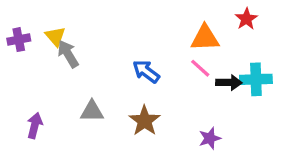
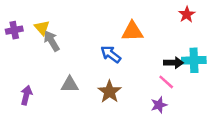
orange triangle: (205, 38) -> (132, 31), moved
pink line: (200, 68) -> (166, 82), moved

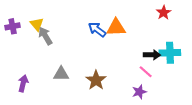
blue arrow: (111, 54) -> (97, 30), moved

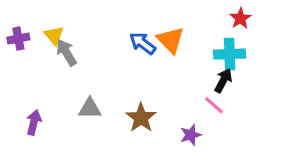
orange triangle: (116, 27) -> (171, 40), turned 48
cyan cross: (170, 53) -> (230, 54), moved
black arrow: (152, 55) -> (223, 80), turned -63
purple star: (139, 92) -> (191, 135), moved

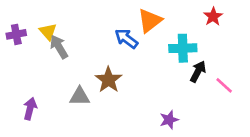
orange triangle: (171, 40) -> (150, 21), moved, turned 36
cyan cross: (230, 54) -> (183, 48), moved
pink line: (214, 105) -> (224, 85), moved
brown star: (141, 118) -> (108, 80), moved

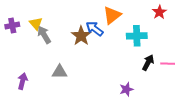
black arrow: (198, 72) -> (148, 63), moved
brown star: (108, 80) -> (81, 36), moved
pink line: (224, 85) -> (168, 64), turned -40

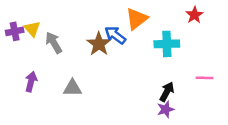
yellow triangle: (36, 23) -> (32, 29), moved
black arrow: (148, 63) -> (167, 92), moved
purple arrow: (22, 81) -> (31, 82), moved
purple star: (126, 89) -> (166, 109), moved

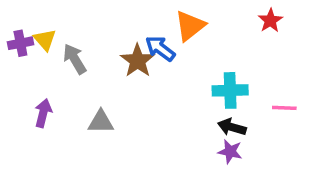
cyan cross: (167, 44) -> (230, 90), moved
black arrow: (167, 92) -> (232, 127), turned -102
purple star: (166, 109) -> (230, 152), turned 30

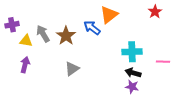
yellow triangle: (45, 40) -> (26, 41), moved, turned -40
brown star: (138, 61) -> (66, 36), moved
gray triangle: (101, 122) -> (72, 69), moved, turned -35

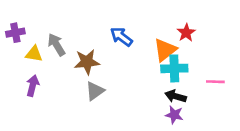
red star: (155, 12) -> (186, 33), moved
orange triangle: (109, 15) -> (165, 50), moved
brown star: (66, 36) -> (87, 62), moved, turned 30

